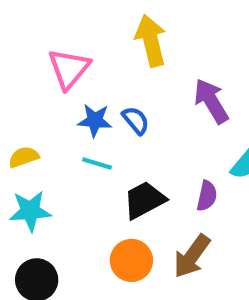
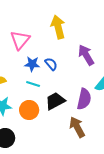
purple semicircle: (207, 196) -> (84, 99), size x1.5
brown arrow: (192, 256) -> (77, 127), turned 115
orange circle: (131, 260) -> (29, 110), moved

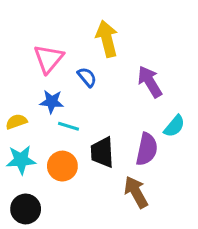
blue star: (32, 64) -> (52, 102), moved
blue semicircle: (51, 64) -> (87, 77), moved
black trapezoid: (55, 101) -> (102, 152), turned -65

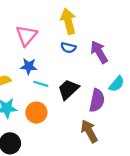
blue semicircle: (87, 77) -> (68, 48), moved, turned 144
black trapezoid: (102, 152) -> (68, 89), moved, turned 50

